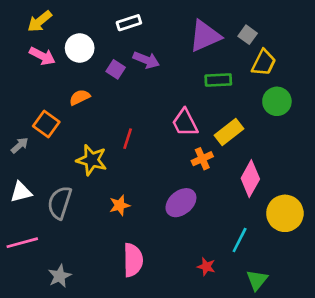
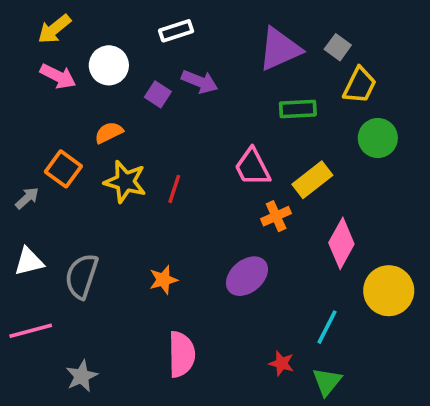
yellow star: (92, 160) -> (125, 182), moved
green triangle: (257, 280) -> (327, 382), moved

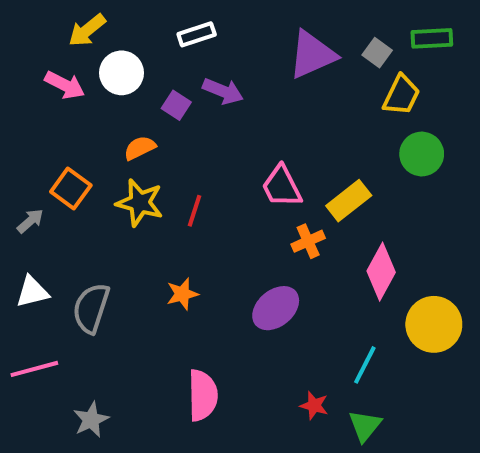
yellow arrow: (54, 29) -> (87, 30), moved
green rectangle: (298, 109) -> (432, 38), moved
orange semicircle: (109, 133) -> (140, 148), moved
orange star: (163, 280) -> (182, 294), moved

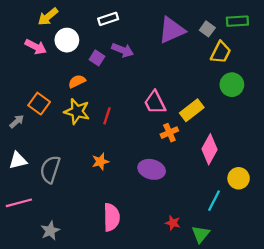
purple ellipse: (276, 308) -> (152, 169), turned 55
yellow circle: (434, 324) -> (239, 178), size x0.7
cyan line: (365, 365) -> (214, 201), moved

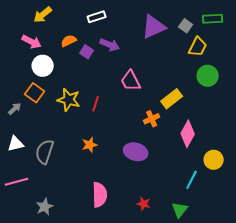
white circle: (67, 40) -> (43, 66), moved
orange semicircle: (77, 81) -> (69, 41), moved
pink trapezoid: (155, 102) -> (131, 81), moved
red star: (173, 223) -> (144, 204), moved

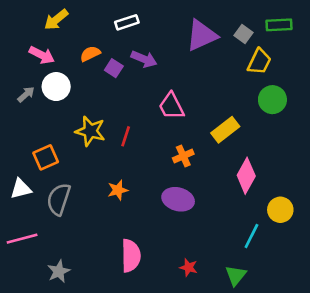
orange square: (35, 93) -> (46, 157), moved, turned 30
gray arrow: (15, 109) -> (26, 94), moved
orange cross: (152, 119) -> (183, 156), moved

